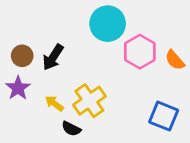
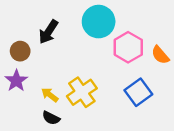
black arrow: (53, 57) -> (48, 32), moved
blue square: (164, 116) -> (138, 92), moved, turned 32
black semicircle: (71, 129) -> (51, 118), moved

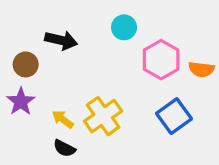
cyan circle: (99, 22) -> (124, 27), size x0.6
black arrow: (48, 32) -> (61, 40), turned -110
orange semicircle: (160, 55) -> (201, 69), turned -42

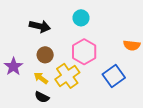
pink hexagon: (161, 60) -> (84, 52), moved
brown circle: (26, 64) -> (45, 55), moved

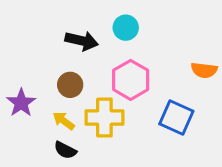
black arrow: (40, 26) -> (82, 41), moved
yellow cross: (67, 76) -> (104, 117), turned 35
blue square: (114, 76) -> (176, 117), turned -30

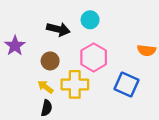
purple star: (21, 103) -> (15, 46), moved
black semicircle: (65, 150) -> (47, 108), turned -105

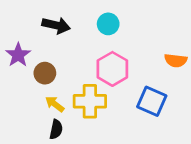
black arrow: (58, 29) -> (56, 25), moved
brown circle: (50, 61) -> (45, 73), moved

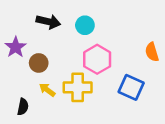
cyan circle: (108, 24) -> (85, 25), moved
orange semicircle: (176, 60) -> (152, 52), turned 66
black semicircle: (56, 129) -> (23, 107), moved

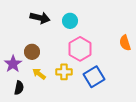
purple star: (16, 47) -> (13, 64), moved
yellow cross: (78, 87) -> (64, 72), size x0.7
blue square: (131, 87) -> (94, 77), moved, turned 35

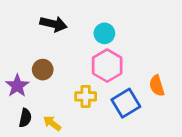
cyan circle: (70, 21) -> (104, 33), moved
orange semicircle: (125, 43) -> (157, 86), moved
yellow arrow: (39, 74) -> (52, 123), moved

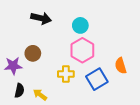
purple star: (17, 86) -> (13, 66), turned 30

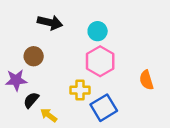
brown circle: (33, 53) -> (34, 56), moved
blue square: (97, 79) -> (104, 108), moved
black semicircle: (19, 91) -> (31, 100), moved, turned -152

